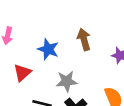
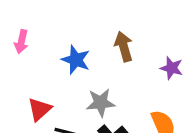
red triangle: (22, 73) -> (39, 109), moved

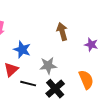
blue star: (76, 60) -> (22, 50), moved

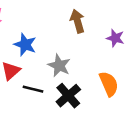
gray star: (48, 66) -> (59, 66), turned 30

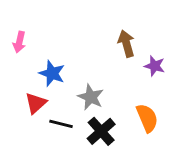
brown arrow: (77, 21) -> (126, 44), moved

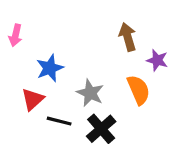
blue star: (52, 73) -> (50, 68), turned 30
orange semicircle: (147, 118) -> (139, 90), moved

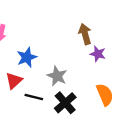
purple star: (157, 60) -> (98, 54), moved
orange semicircle: (139, 90) -> (105, 95), moved

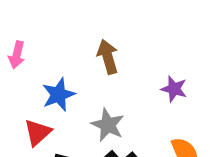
brown arrow: (85, 34) -> (108, 57), moved

